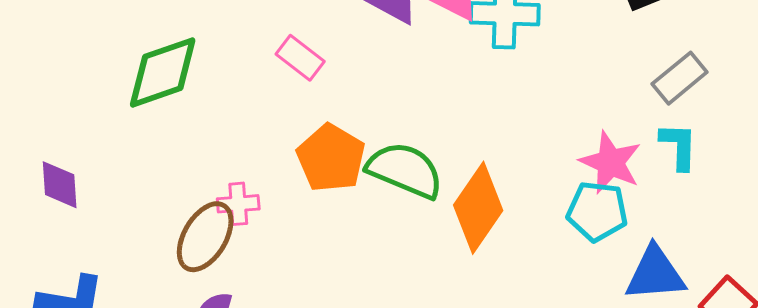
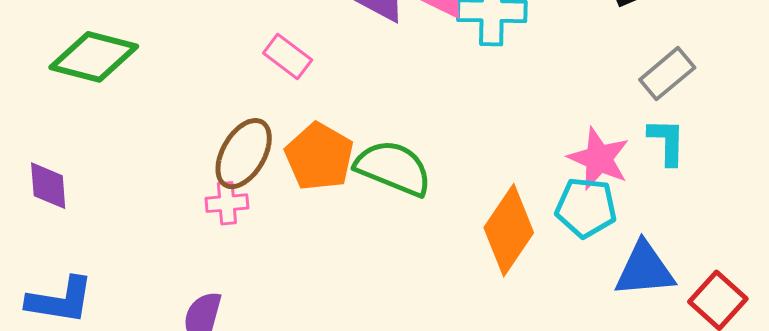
green diamond: (163, 72) -> (94, 57), moved, turned 34
orange diamond: (478, 208) -> (509, 230), moved
brown ellipse: (205, 237) -> (244, 154), moved

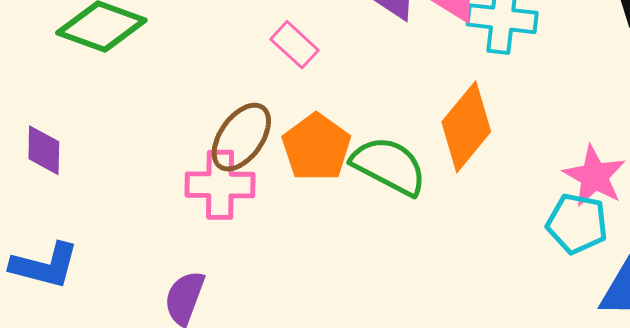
pink cross: (227, 203) -> (220, 185), size x1.6
orange diamond: (509, 230) -> (466, 127), moved

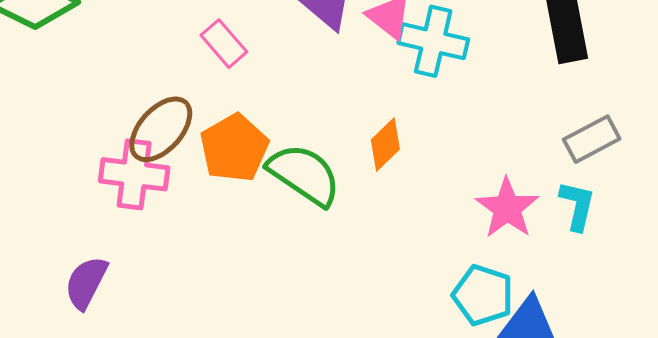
orange diamond: (466, 127) -> (385, 145), size x0.6
cyan pentagon: (577, 224) -> (483, 295), moved

